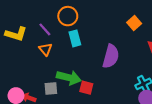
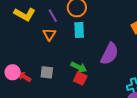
green arrow: (69, 78) -> (79, 67), moved, size x0.7

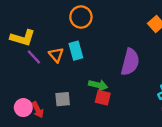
purple line: (53, 16) -> (34, 57), moved
cyan rectangle: (79, 30) -> (76, 51), moved
red arrow: (24, 77) -> (38, 110), turned -136

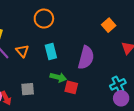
cyan rectangle: (76, 51) -> (51, 52), moved
red square: (103, 98) -> (71, 87), moved

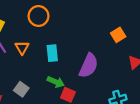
orange circle: (44, 19) -> (38, 16), moved
gray square: (28, 89) -> (21, 89), turned 32

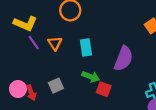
gray square: (21, 89) -> (56, 86), turned 32

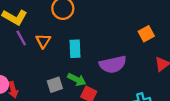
purple semicircle: (123, 59) -> (113, 64), turned 50
gray square: (56, 86) -> (55, 85), moved

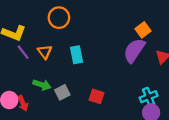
purple semicircle: (113, 64) -> (134, 50), moved, turned 145
green arrow: (77, 80) -> (42, 85), moved

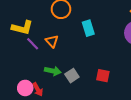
cyan rectangle: (77, 55) -> (88, 28), moved

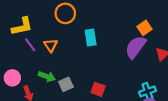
yellow L-shape: (22, 28) -> (22, 26), turned -35
pink circle: (25, 88) -> (12, 78), moved

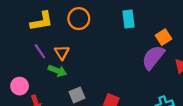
yellow L-shape: (22, 26) -> (42, 21), moved
cyan rectangle: (91, 38) -> (129, 19), moved
green arrow: (47, 76) -> (57, 71), moved

